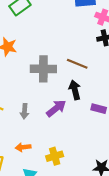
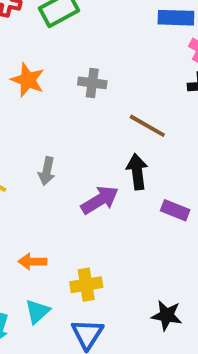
gray cross: (43, 69) -> (92, 83), moved, size x0.6
gray arrow: (25, 111) -> (47, 171), moved

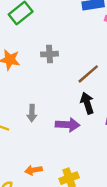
brown line: (147, 126) -> (88, 74), turned -60
purple arrow: (100, 200) -> (68, 125), turned 45

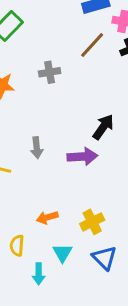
brown line: (88, 74) -> (92, 45), moved
black arrow: (87, 103) -> (103, 127), turned 60

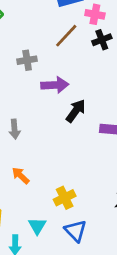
purple arrow: (82, 156) -> (55, 85), moved
orange arrow: (47, 217) -> (21, 176), moved, turned 60

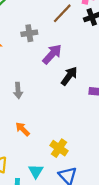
purple arrow: (55, 85) -> (52, 54), turned -45
yellow cross: (65, 198) -> (59, 148), turned -30

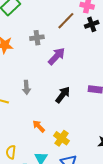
black arrow: (69, 76) -> (63, 95), moved
orange arrow: (23, 129) -> (39, 126), moved

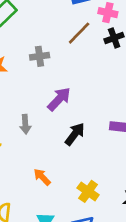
purple arrow: (57, 56) -> (59, 99), moved
yellow cross: (61, 138) -> (88, 191), moved

